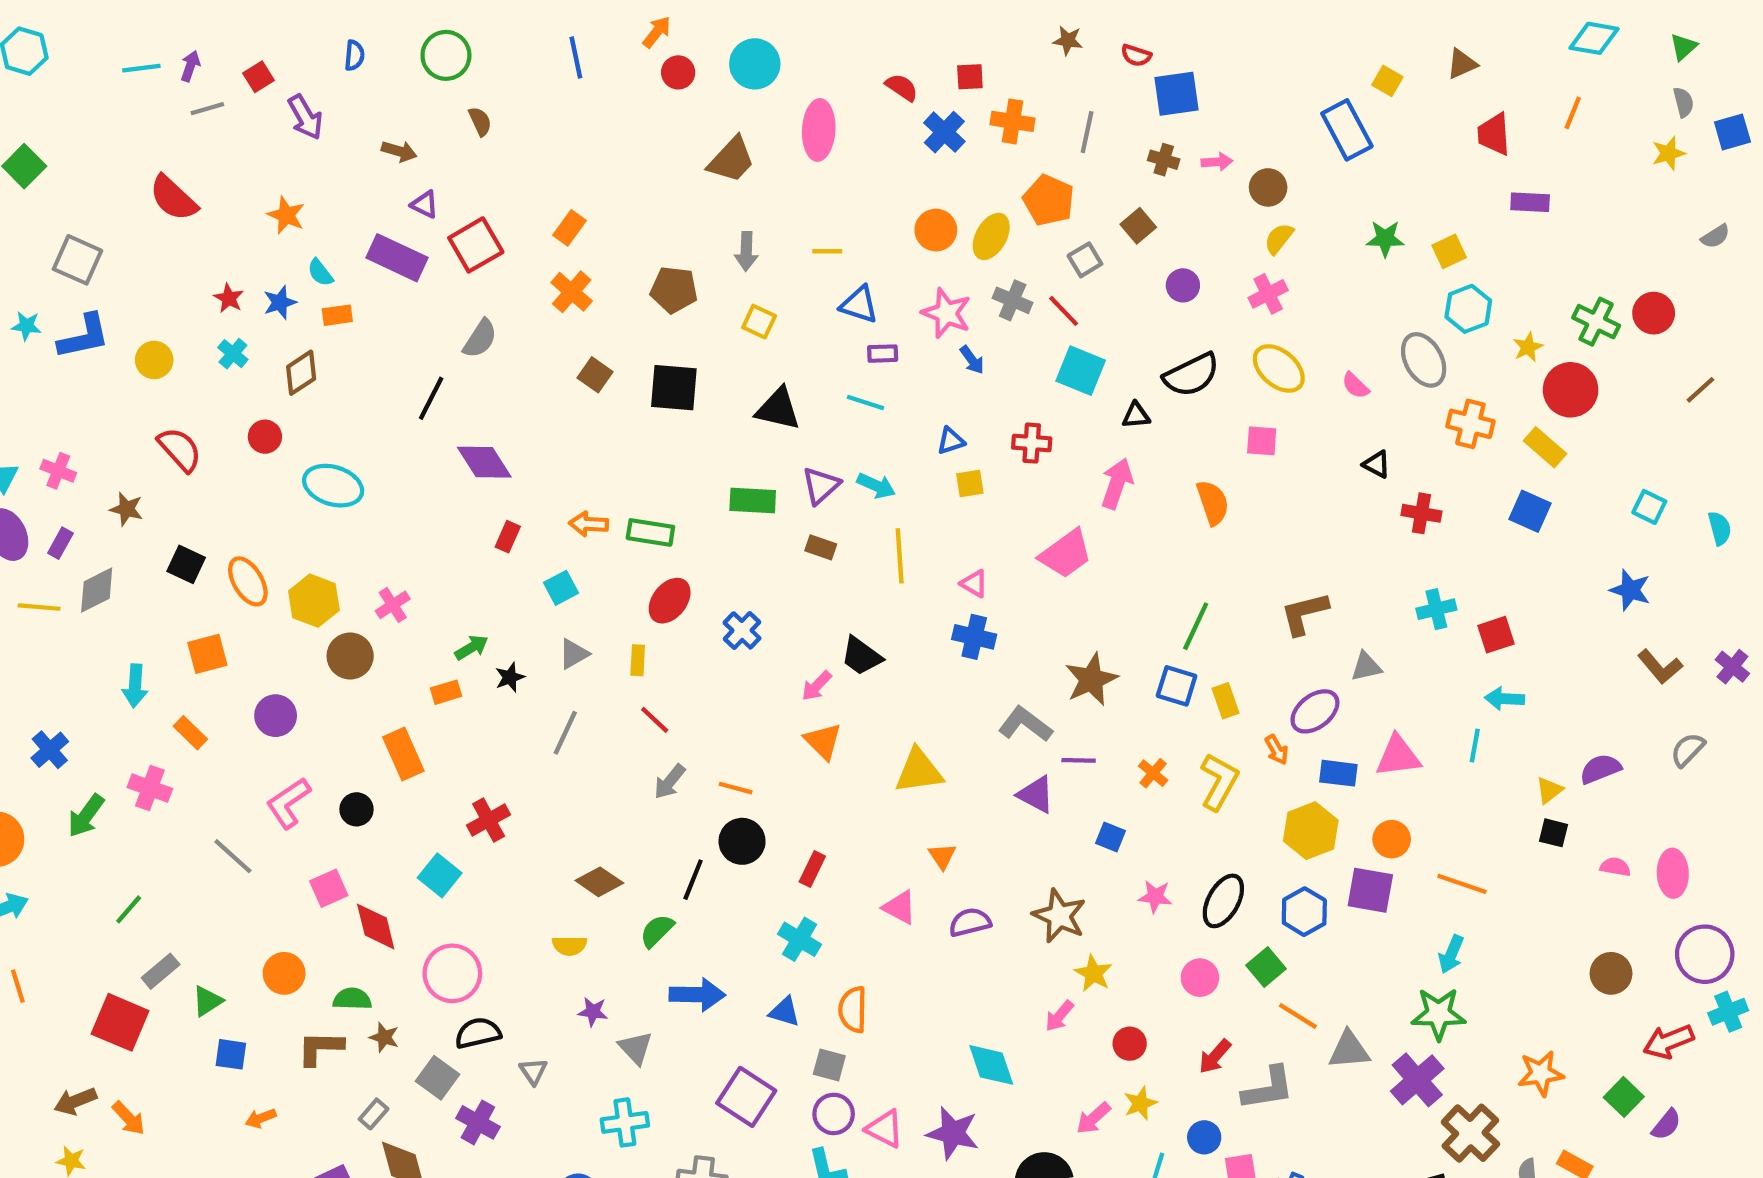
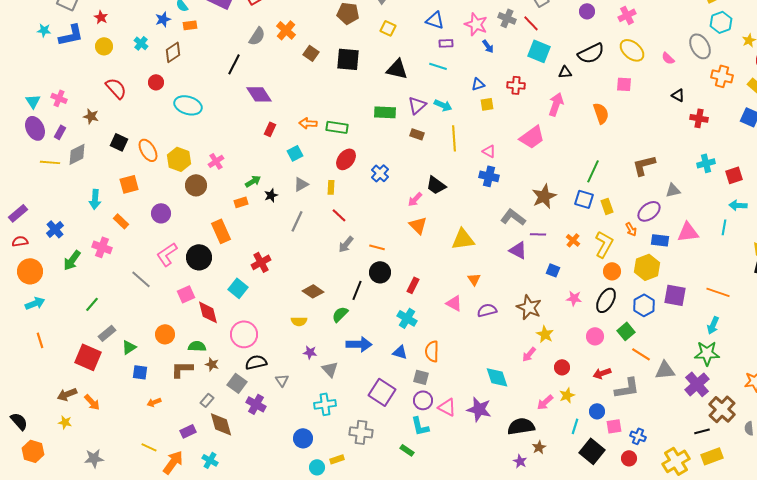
orange cross: (572, 292) -> (286, 30), moved
red star: (229, 298) -> (101, 17), moved
black circle: (357, 809) -> (199, 257), size x1.6
orange circle: (1392, 839) -> (612, 271), moved
red arrow: (1215, 1056) -> (602, 373), turned 30

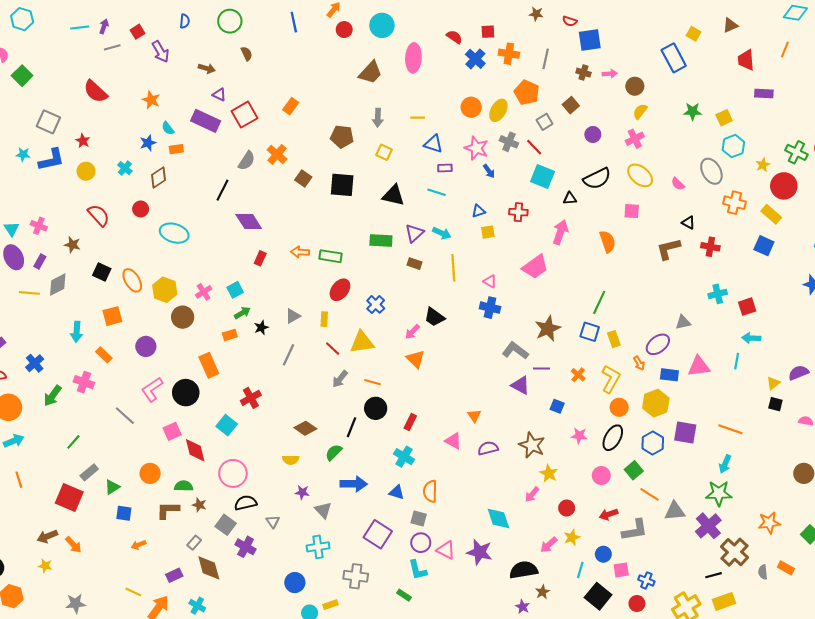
cyan square: (295, 153) -> (235, 290), moved
brown L-shape: (644, 165) -> (668, 249), moved
yellow triangle: (463, 239) -> (362, 342), moved

